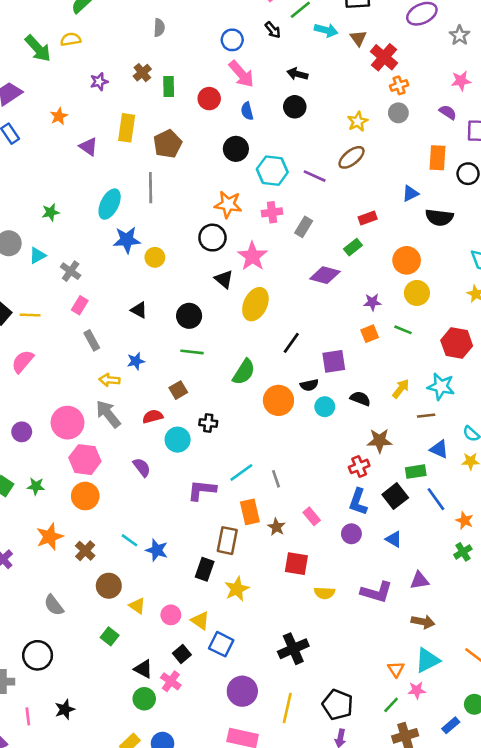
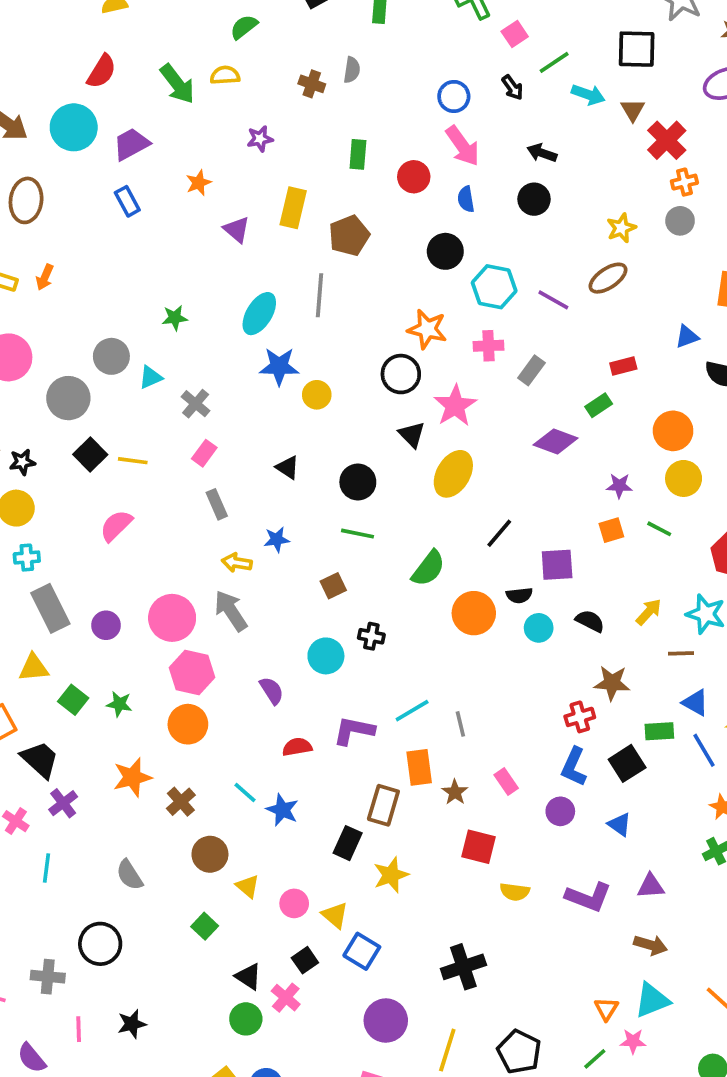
brown cross: (142, 73) -> (312, 84), moved, turned -36
red semicircle: (153, 416) -> (297, 747), moved
blue line: (436, 499) -> (704, 750), moved

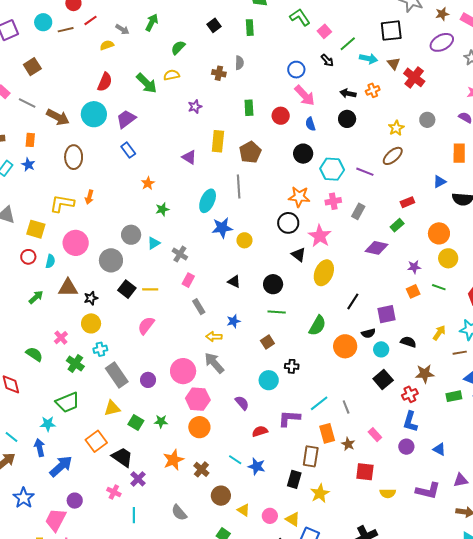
orange cross: (684, 182) -> (373, 90), moved
orange star: (199, 183) -> (148, 183), moved
black square: (627, 763) -> (383, 380), moved

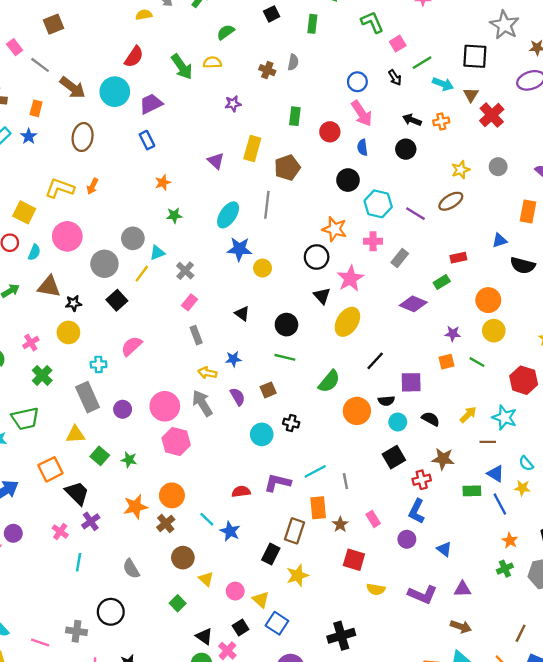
yellow line: (150, 289) -> (142, 274), moved, turned -63
cyan cross: (100, 349) -> (99, 364), moved
purple semicircle: (242, 403) -> (238, 397), moved
orange circle: (199, 427) -> (172, 495), moved

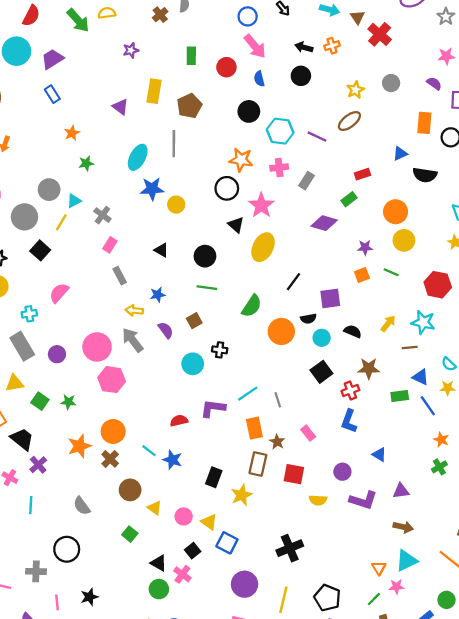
brown cross: (267, 70) -> (160, 15), turned 35
brown rectangle: (294, 531) -> (258, 464), moved
purple circle: (407, 539) -> (342, 472), moved

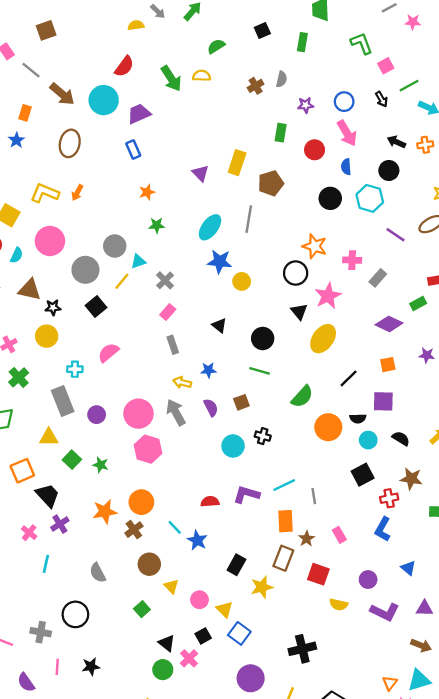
purple star: (131, 50) -> (306, 105), moved
cyan hexagon: (280, 131) -> (370, 198), moved
orange square: (362, 275) -> (388, 365), moved

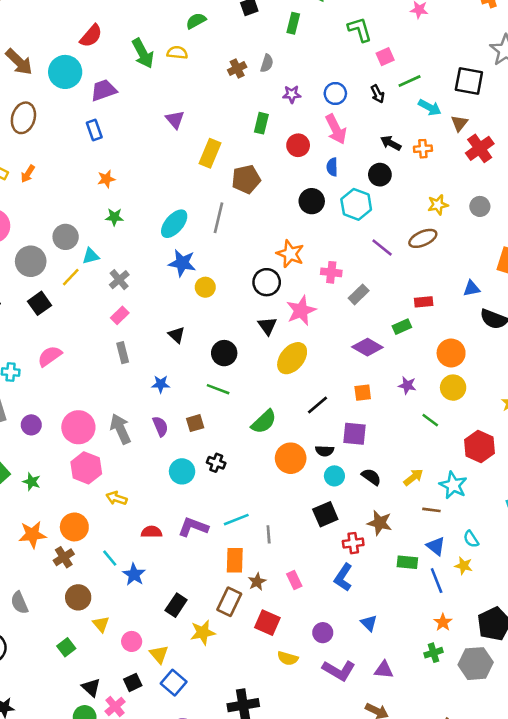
purple triangle: (200, 173) -> (175, 120), moved
yellow arrow: (182, 383) -> (116, 498), moved

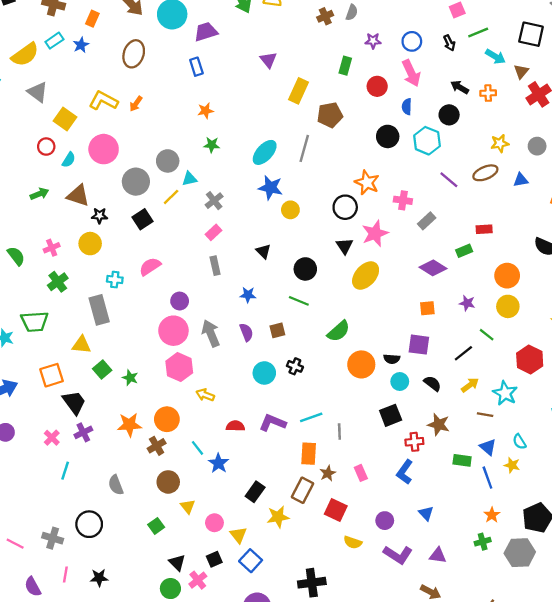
blue triangle: (472, 288) -> (521, 180), moved
black line: (318, 405) -> (463, 353), moved
purple circle: (31, 425) -> (180, 301), moved

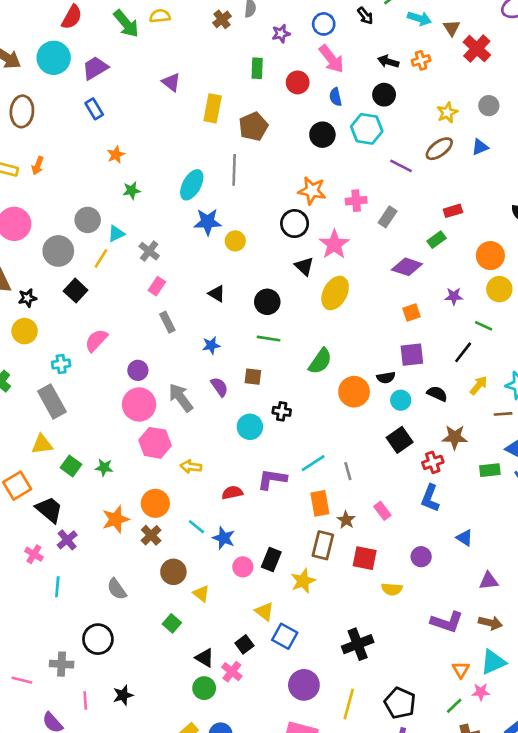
brown square: (277, 330) -> (253, 377), turned 35
pink circle: (214, 523) -> (243, 567), moved
purple L-shape: (398, 555) -> (447, 622), moved

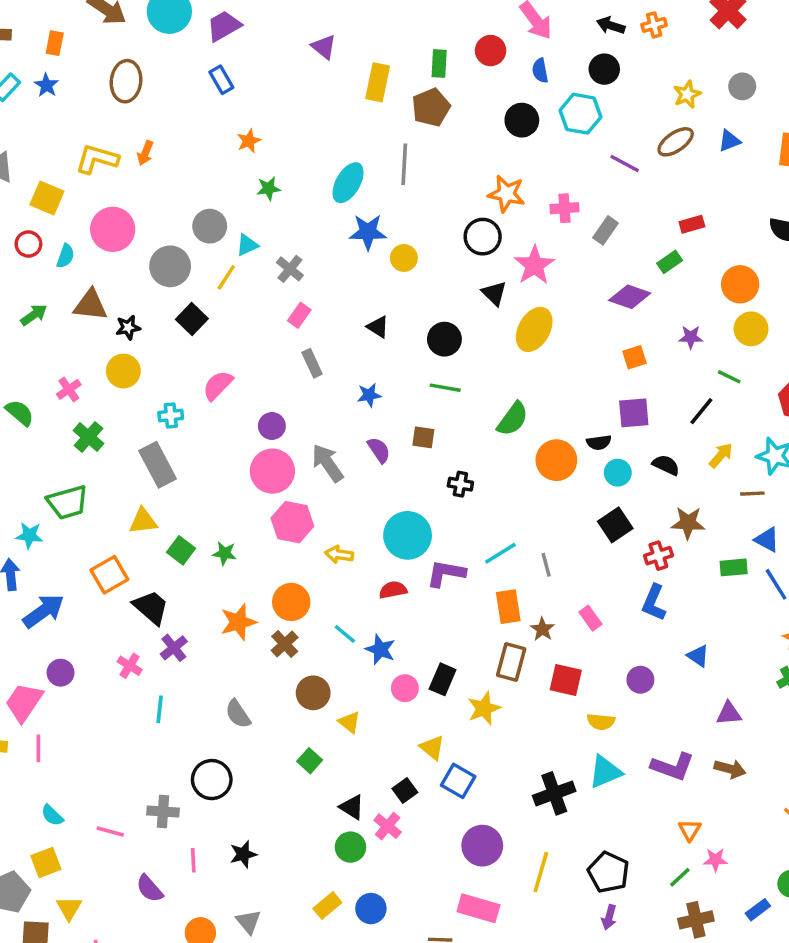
green rectangle: (257, 68) -> (439, 64), moved
cyan circle: (250, 427) -> (408, 535), moved, size x1.4
cyan triangle: (493, 662) -> (605, 772), moved

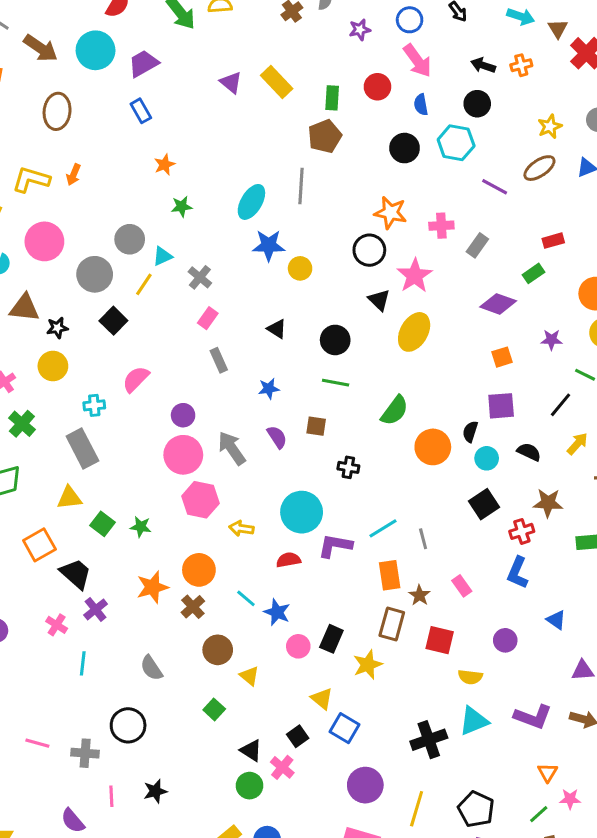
yellow rectangle: (378, 82) -> (277, 82), moved, turned -56
black semicircle: (599, 442) -> (470, 432), turned 115
pink line: (110, 831) -> (37, 743), moved

